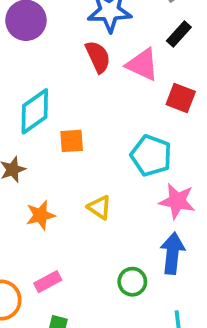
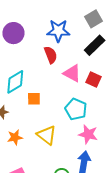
black rectangle: (179, 34) -> (95, 45), size x1.5
pink triangle: (142, 65) -> (72, 73), moved
yellow triangle: (100, 207) -> (47, 135), size x1.5

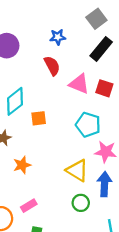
blue star: (58, 31) -> (58, 37), size x0.6
yellow triangle: (47, 135) -> (77, 170), moved

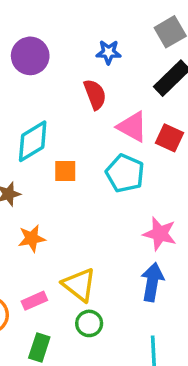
cyan pentagon: (88, 125) -> (125, 173), moved
yellow triangle: (77, 170) -> (79, 285), moved
green circle: (81, 203) -> (89, 323), moved

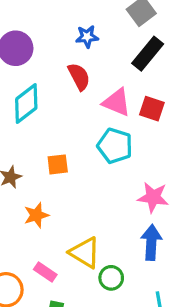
cyan diamond: (33, 141) -> (26, 104), moved
orange square: (65, 171) -> (58, 164), moved
pink rectangle: (34, 301) -> (45, 272), turned 65
green circle: (89, 323) -> (111, 278), moved

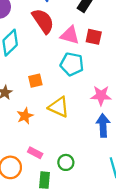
red semicircle: (79, 77) -> (43, 21), size x1.4
yellow triangle: (85, 253) -> (59, 107), moved
green circle: (111, 278) -> (66, 162), moved

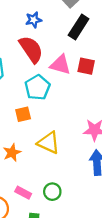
cyan pentagon: (72, 64) -> (37, 87), moved, turned 30
green circle: (66, 162) -> (52, 192), moved

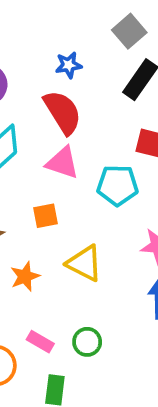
pink triangle: (60, 65) -> (62, 163), moved
cyan pentagon: (37, 87) -> (118, 185), moved, turned 30

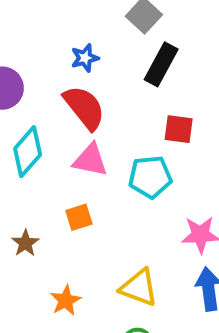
yellow triangle: (85, 263) -> (139, 288), moved
orange star: (25, 276) -> (66, 300), moved

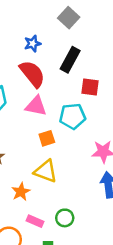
black rectangle: (161, 64) -> (70, 60), moved
orange square: (79, 217) -> (47, 138), moved
yellow triangle: (139, 288) -> (46, 171), moved

